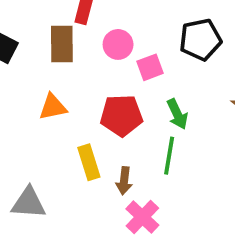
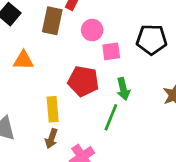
orange triangle: (53, 107) -> (23, 60), moved
brown arrow: (124, 181) -> (51, 139), moved

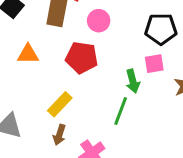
pink square: (111, 51) -> (154, 64), moved
red pentagon: (83, 81) -> (82, 58), moved
yellow rectangle: (53, 109) -> (60, 104), turned 50

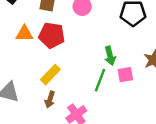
red pentagon: (82, 58) -> (52, 35), moved
pink square: (154, 64) -> (125, 75), moved

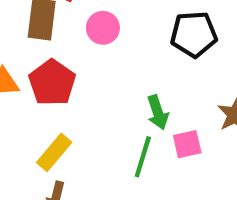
red pentagon: (52, 35) -> (52, 83), turned 30

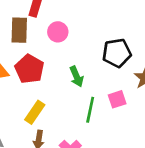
black pentagon: (194, 34) -> (117, 53), moved
green arrow: (158, 112) -> (77, 77), moved

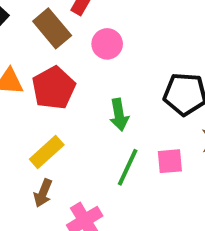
brown rectangle: (19, 30) -> (52, 28), turned -55

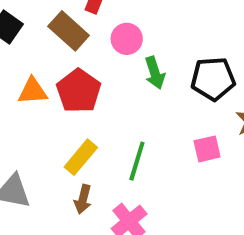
green arrow: (119, 115) -> (155, 73), moved
green line: (128, 167) -> (137, 161), moved

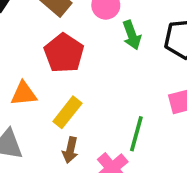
orange triangle: (33, 91) -> (24, 94), moved
green line: (137, 161) -> (136, 134), moved

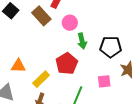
red pentagon: (64, 53) -> (67, 64), moved

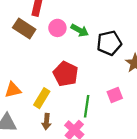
green arrow: (82, 41) -> (80, 30), moved, turned -35
pink square: (104, 81) -> (115, 95), moved

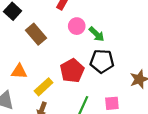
brown rectangle: (24, 28) -> (36, 34), moved
black pentagon: (109, 43) -> (102, 61), moved

